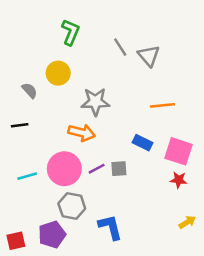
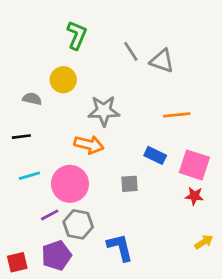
gray triangle: (149, 56) -> (162, 61), turned -30
gray semicircle: (30, 91) -> (32, 99), turned -35
purple line: (97, 169) -> (50, 215), moved
cyan line: (27, 176) -> (29, 176), moved

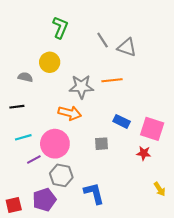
orange line: (177, 115) -> (112, 80), moved
red star: (194, 196) -> (144, 153), moved
purple line: (50, 215) -> (34, 160), moved
yellow arrow: (204, 242) -> (160, 189), turned 88

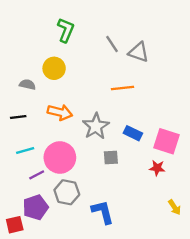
gray star: (81, 87) -> (96, 126), moved, turned -30
orange arrow: (70, 113) -> (60, 112), moved
purple pentagon: (44, 200) -> (36, 207), moved

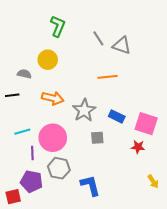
black line: (18, 117) -> (12, 95), moved
purple line: (37, 175) -> (32, 153), turned -64
purple pentagon: (36, 207) -> (31, 181), turned 30

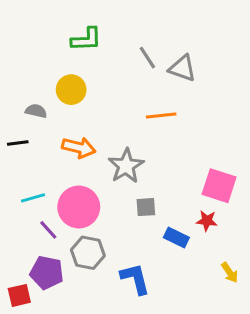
green L-shape: (58, 26) -> (86, 39), turned 65
blue rectangle: (117, 116) -> (176, 237), moved
purple line: (32, 153) -> (48, 230), turned -40

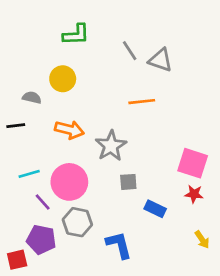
red star: (207, 221) -> (194, 194), moved

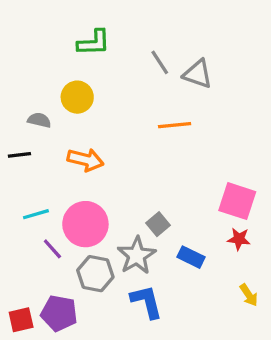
gray star: (111, 146) -> (137, 255), moved
gray square: (128, 182) -> (158, 224), turned -36
purple pentagon: (41, 240) -> (59, 313), moved

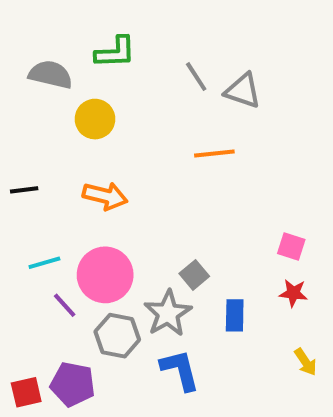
gray semicircle: (39, 120) -> (50, 75), moved, size x1.5
pink square: (237, 201) -> (291, 247), size x0.6
blue rectangle: (191, 257) -> (235, 315), turned 65

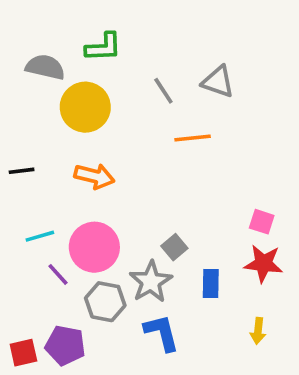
gray line: (196, 77) -> (163, 91), moved
yellow circle: (95, 119) -> (85, 107), size x1.4
red star: (293, 293) -> (263, 264), size x1.5
yellow arrow: (305, 362) -> (258, 331), moved, turned 40

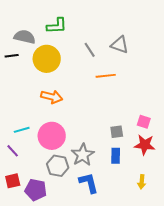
black line: (22, 171) -> (12, 56), moved
gray square: (174, 247) -> (117, 132), moved, turned 32
purple line: (58, 274) -> (13, 151), moved
red square: (23, 353) -> (13, 181), moved

